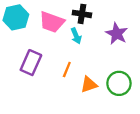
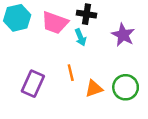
purple rectangle: (31, 63) -> (33, 84), moved
orange line: (67, 69) -> (71, 73), turned -35

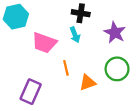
pink trapezoid: (55, 23) -> (44, 43), moved
purple rectangle: (33, 84) -> (31, 92), moved
green circle: (126, 87) -> (117, 69), moved

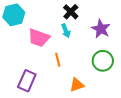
black cross: (81, 13) -> (71, 12), turned 35
orange triangle: (88, 83) -> (77, 85), moved

